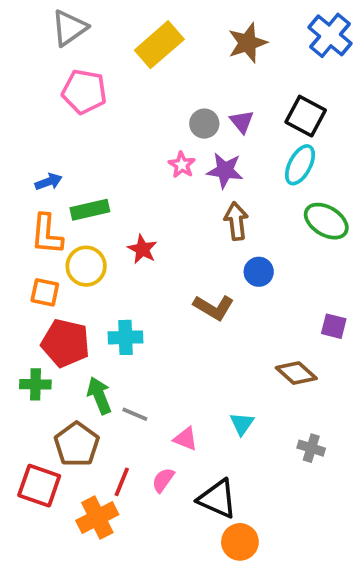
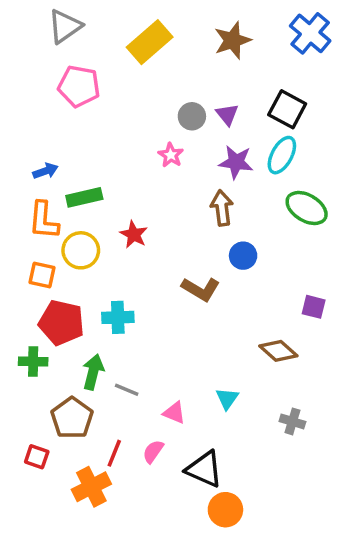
purple star: (225, 170) -> (236, 162), moved
green arrow: (99, 396) -> (93, 372), turned 36
red square: (39, 486) -> (37, 457), size x0.6

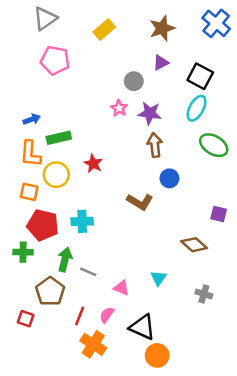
yellow rectangle: (150, 42) -> (104, 30), size x0.7
purple triangle: (227, 114) -> (161, 63), moved, turned 42
purple star: (236, 162) -> (150, 113), moved
orange cross: (91, 487) -> (93, 344), moved, turned -30

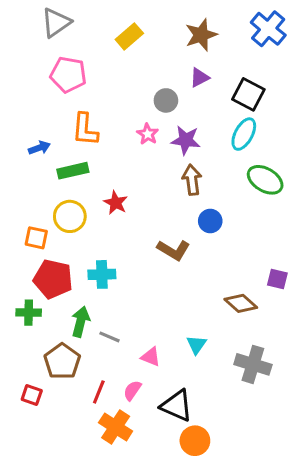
orange L-shape: (30, 154) -> (85, 129), moved
purple square: (219, 214) -> (277, 279), moved
gray cross: (204, 294) -> (253, 364), size x1.6

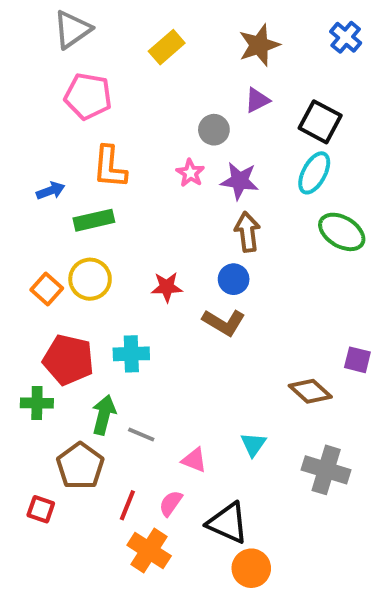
blue cross: (268, 29) -> (346, 37), size x0.7
red star: (116, 203) -> (167, 287), moved, turned -30
blue circle: (210, 221) -> (234, 279), moved
orange square: (36, 238) -> (47, 289), moved, turned 30

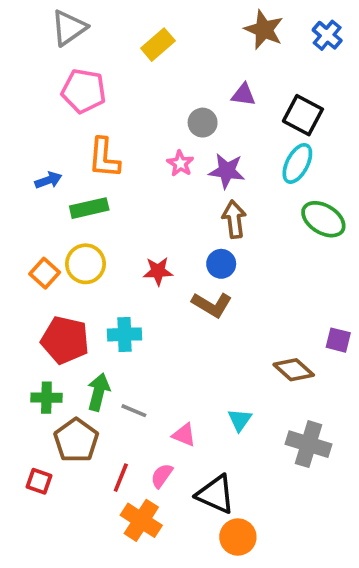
brown star: (259, 45) -> (264, 30), moved, turned -30
purple triangle: (257, 100) -> (243, 95), turned 35
green cross: (37, 403) -> (46, 398), moved

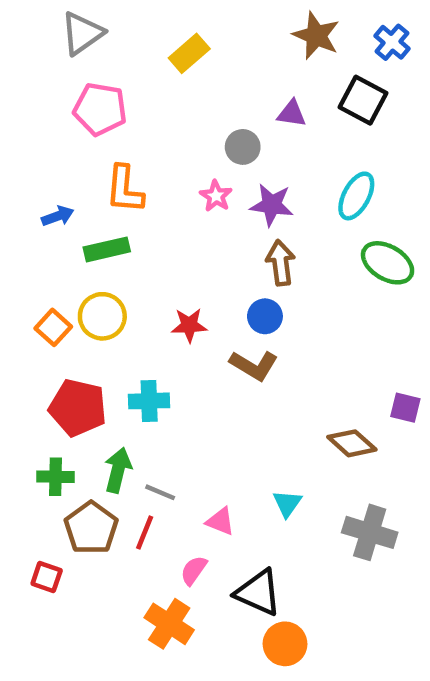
black square: (303, 115) -> (363, 100), moved
red line: (121, 478) -> (145, 532), moved

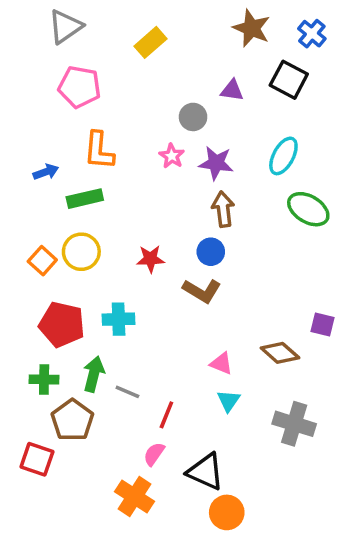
pink triangle: (220, 521) -> (221, 363), moved
red line: (145, 532) -> (166, 415), moved
red square: (47, 577) -> (37, 459), size x1.4

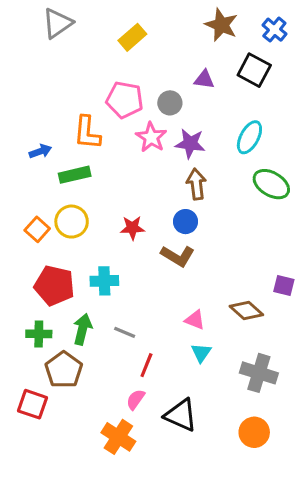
pink pentagon: (80, 87) -> (125, 100), moved
pink star: (172, 156) -> (151, 137), size x1.4
gray line: (127, 392) -> (125, 332), moved
orange circle: (227, 512) -> (254, 432), moved

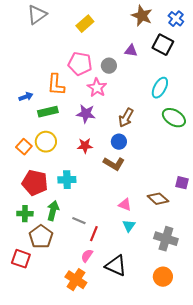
purple star: (190, 144) -> (86, 114), moved
brown arrow: (196, 184) -> (126, 118), turned -144
gray line: (125, 332) -> (79, 221), moved

